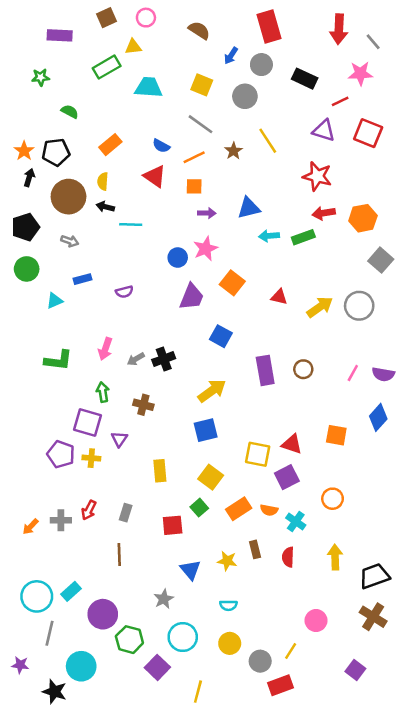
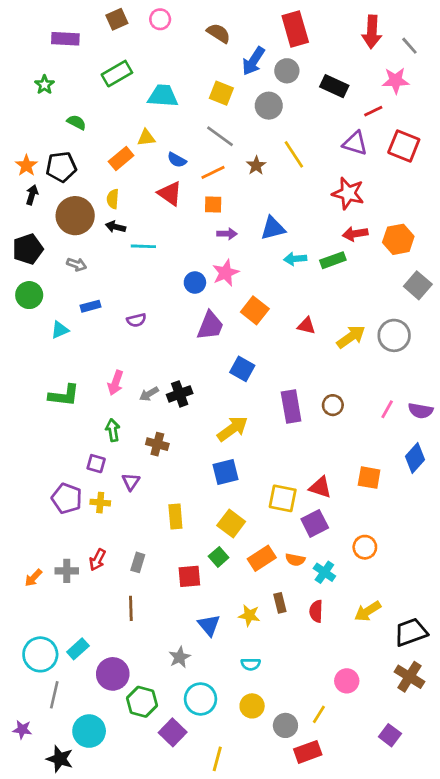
yellow triangle: (133, 47) -> (146, 138), moved
blue arrow: (231, 56) -> (253, 61), size x1.5
green star: (41, 77) -> (44, 85), turned -30
purple square: (88, 423) -> (96, 464), size x0.6
yellow arrow: (335, 557) -> (368, 611), turned -120

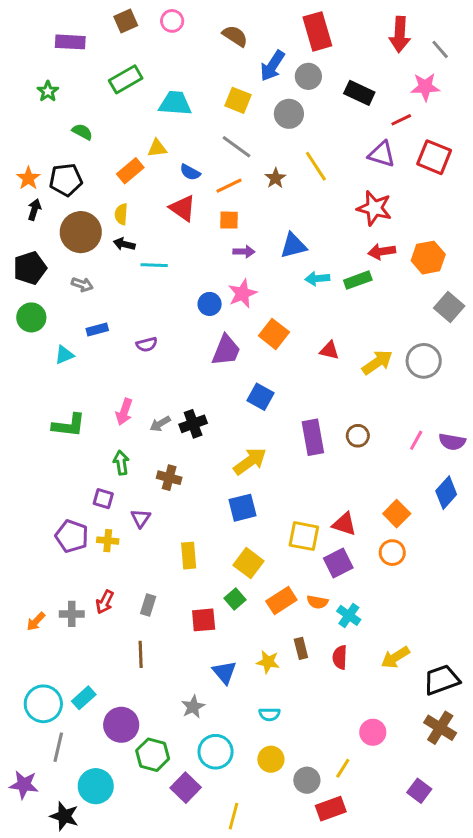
orange square: (369, 478) -> (397, 514), turned 35
orange circle: (365, 547) -> (392, 553), moved
purple star: (22, 730) -> (24, 785), size x1.4

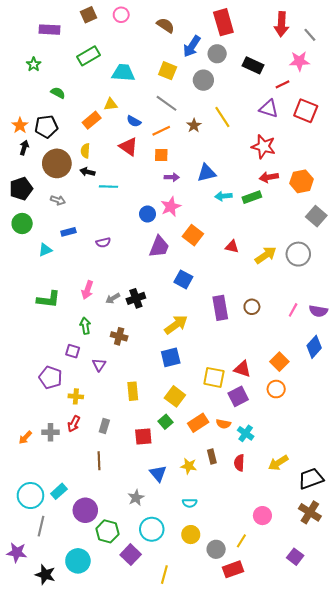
yellow cross: (108, 541) -> (76, 396), moved
cyan circle: (96, 786) -> (78, 561), moved

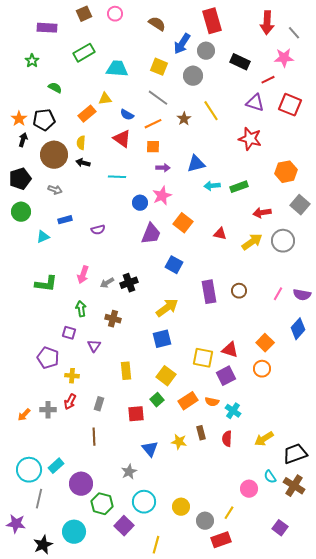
red arrow: (269, 177) -> (262, 213), moved
cyan line: (109, 187) -> (117, 177), moved
cyan semicircle: (190, 503) -> (270, 477), moved, turned 56
black star: (45, 575) -> (43, 545), turned 30

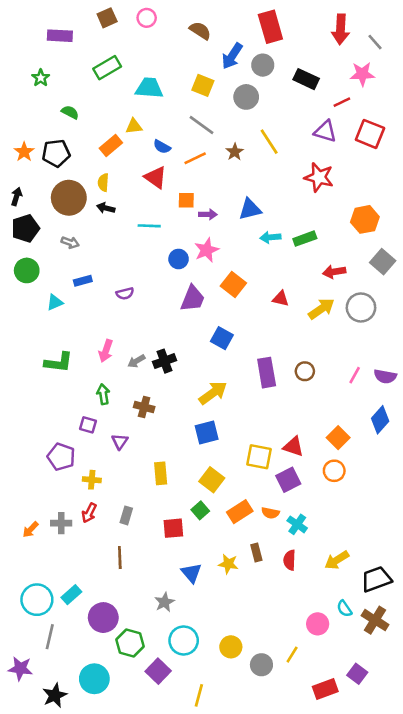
black arrow: (23, 140) -> (16, 196), moved
orange square: (153, 147) -> (186, 200), moved
red rectangle: (221, 540) -> (325, 689), moved

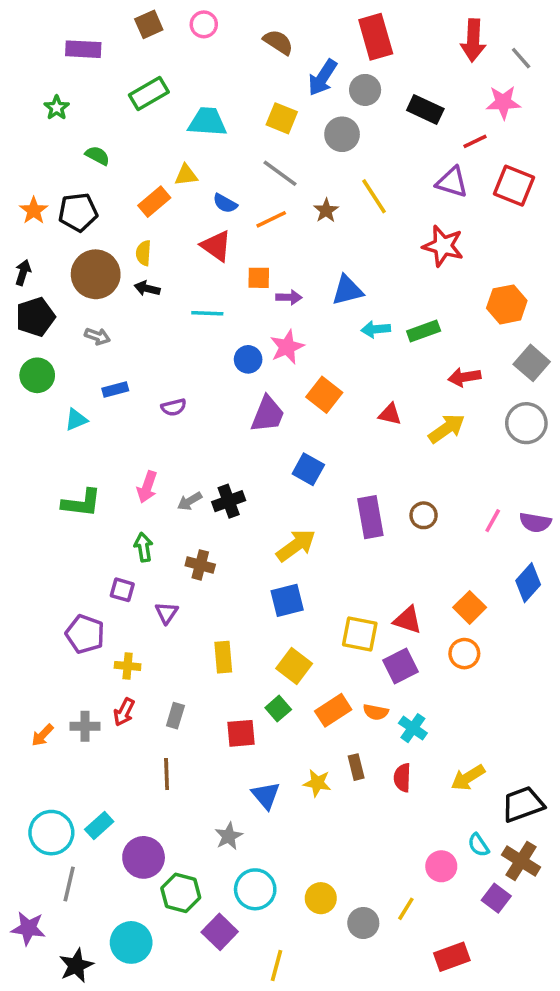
gray circle: (361, 307) -> (526, 423), moved
purple square: (357, 674) -> (496, 898), moved

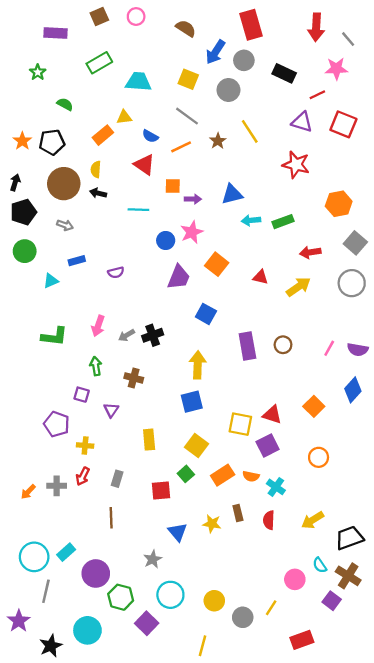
yellow arrow: (296, 545) -> (198, 365), turned -52
orange circle: (464, 654) -> (319, 457), moved
purple star: (28, 928) -> (19, 621), turned 30
yellow line: (276, 966) -> (202, 646), moved

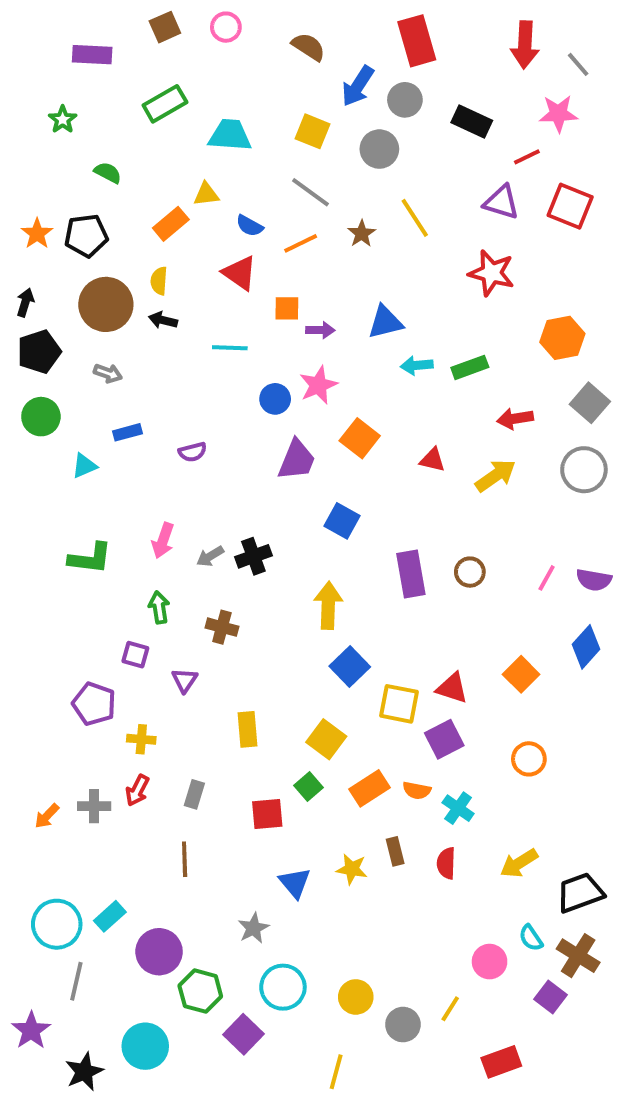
blue square: (192, 402) -> (350, 666), moved, turned -30

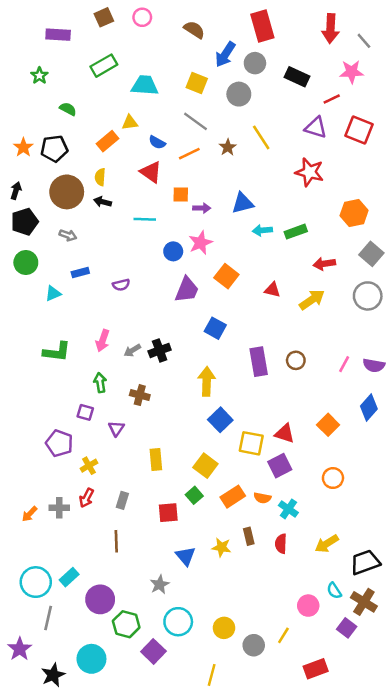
yellow cross: (141, 739) -> (89, 466), turned -35

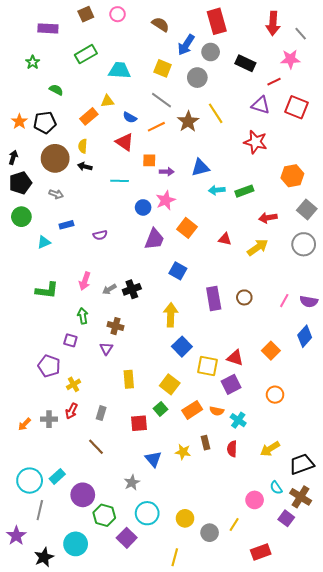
brown star: (228, 147) -> (188, 122), size x1.5
purple triangle: (116, 428) -> (106, 349), moved
brown line: (116, 541) -> (96, 447), turned -42

